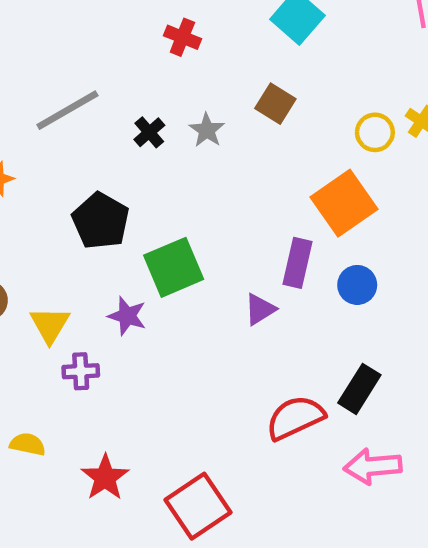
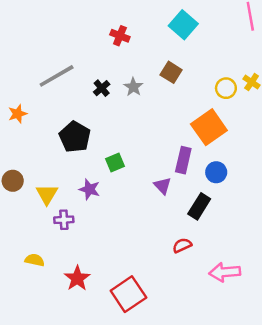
green square: (174, 267) -> (115, 162), size x0.6
purple triangle: (260, 309) -> (163, 186), turned -42
black rectangle: (359, 389) -> (199, 206), moved
red semicircle: (295, 418) -> (182, 245), size x0.6

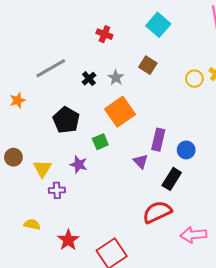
orange square: (209, 127) -> (120, 112), moved
red semicircle: (182, 245) -> (157, 212), size x1.8

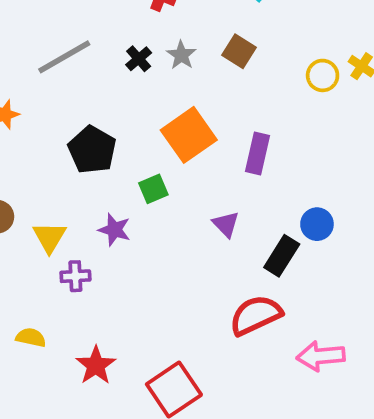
gray star: (116, 78) -> (181, 55), moved
black cross: (89, 79) -> (139, 59), moved
purple rectangle: (158, 140) -> (258, 154), moved
blue circle: (186, 150) -> (317, 224), moved

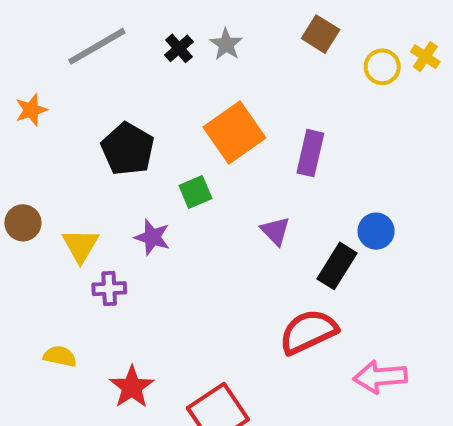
brown square: (239, 51) -> (321, 34), moved

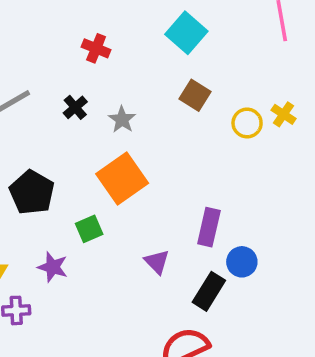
gray star: (226, 44) -> (122, 120), moved
purple rectangle: (310, 153) -> (209, 227), moved

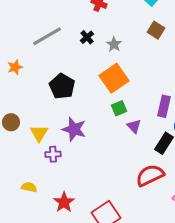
green square: (89, 229) -> (119, 108), moved
purple star: (53, 267) -> (74, 129), size x1.4

